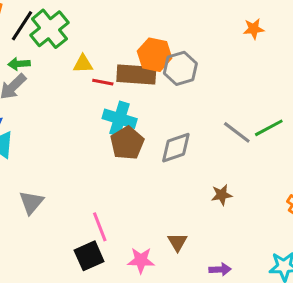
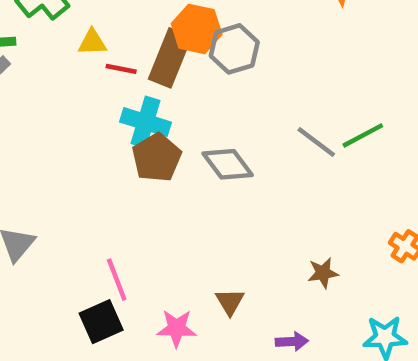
brown rectangle: (136, 74) -> (170, 58), turned -72
gray diamond: (176, 148) -> (228, 164), turned 72
brown star: (222, 195) -> (323, 273), moved

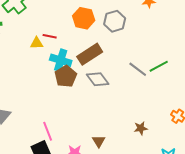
yellow triangle: (92, 42) -> (37, 43), moved
gray hexagon: (234, 49) -> (115, 21), moved
brown rectangle: (170, 58) -> (90, 54), moved, turned 35

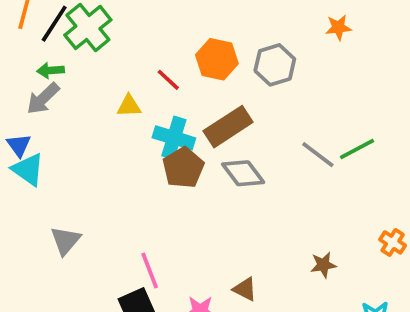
red line: (50, 36) -> (168, 80), moved, turned 32
brown triangle: (99, 141) -> (245, 289), turned -32

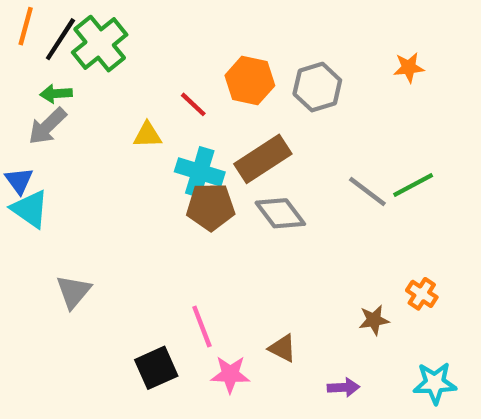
orange star: (338, 27) -> (409, 67), moved
brown pentagon: (183, 168) -> (211, 207), turned 30
orange cross: (393, 242) -> (422, 294), moved
pink line: (150, 270) -> (202, 326), moved

